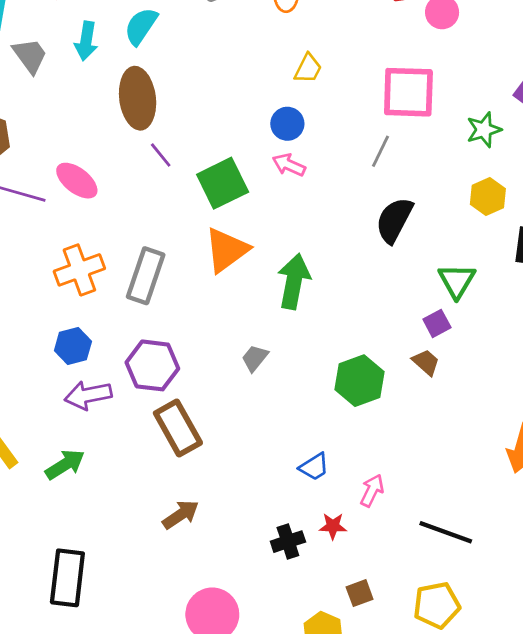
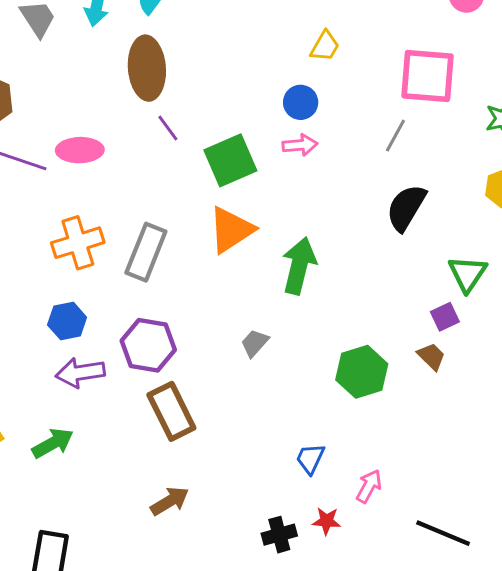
pink arrow: (289, 165) -> (300, 145), turned 148
pink ellipse: (77, 181) -> (80, 150), turned -42
blue trapezoid: (314, 467) -> (310, 459), turned 144

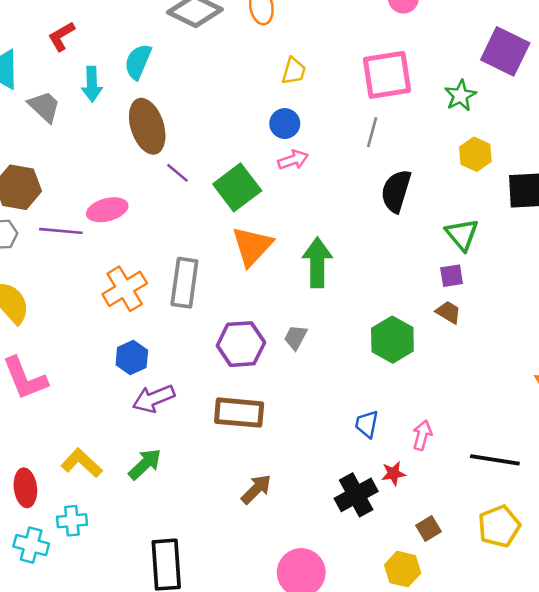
purple square: (445, 317) -> (452, 276), turned 30
purple hexagon: (148, 345) -> (241, 344), moved
brown rectangle: (171, 411) -> (239, 413), turned -45
black cross: (279, 535) -> (356, 495), size x1.4

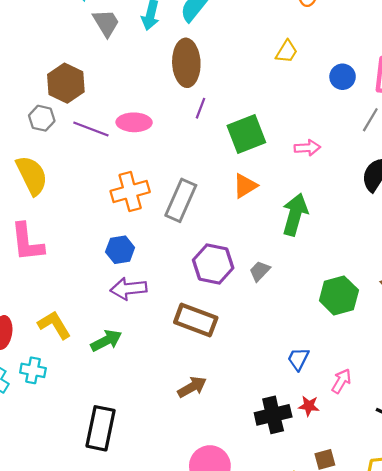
yellow trapezoid: (294, 71) -> (287, 52), moved
blue circle: (285, 124) -> (343, 77), moved
pink arrow: (293, 160) -> (307, 148), moved
purple line: (177, 173) -> (200, 108), turned 55
orange triangle: (252, 246) -> (245, 186), size x0.7

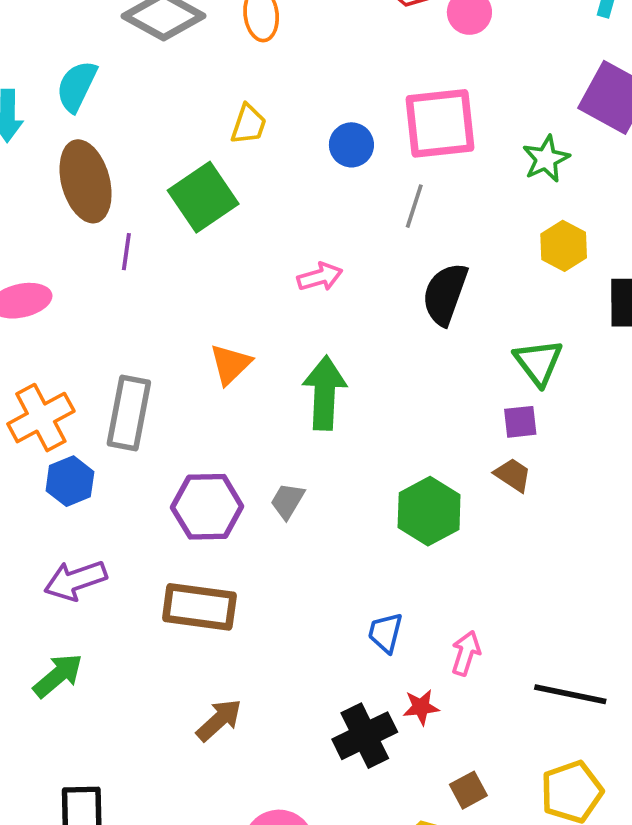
green square: (246, 134) -> (203, 197), moved
blue hexagon: (120, 250) -> (70, 481), moved

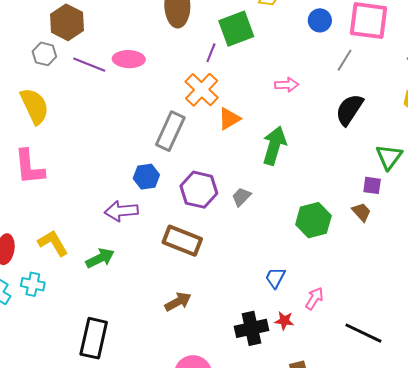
purple line: (126, 252) -> (211, 53), moved
orange cross: (41, 418) -> (202, 90), moved, turned -32
blue hexagon: (70, 481) -> (146, 177), moved

